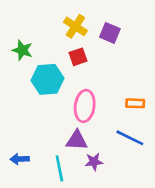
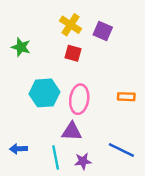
red square: (78, 57) -> (73, 53), turned 35
cyan hexagon: (48, 79) -> (44, 93), moved
blue line: (130, 138) -> (121, 150), moved
purple star: (94, 162) -> (83, 161), moved

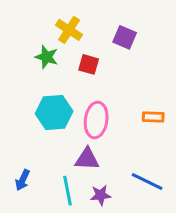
yellow cross: (71, 25) -> (69, 30), moved
green star: (21, 47) -> (47, 57), moved
blue arrow: (18, 149) -> (23, 180), turned -63

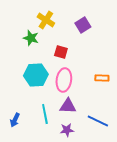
purple square: (125, 37) -> (83, 25), turned 35
red square: (89, 64) -> (61, 52), moved
purple triangle: (87, 159) -> (68, 106), moved
cyan line: (68, 191) -> (45, 114), moved

